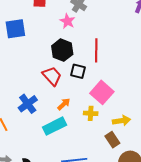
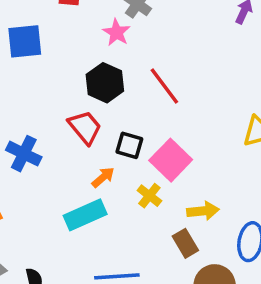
red line: (96, 50) -> (164, 86), turned -40
black square: (78, 71) -> (129, 145), moved
blue cross: (28, 104) -> (24, 154), moved, turned -30
yellow cross: (91, 113) -> (149, 196), turned 32

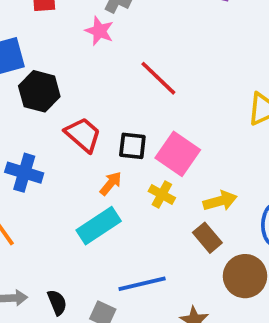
black hexagon: (105, 83) -> (39, 91), moved

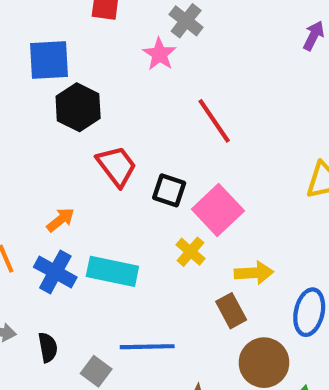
blue cross: (24, 173) -> (55, 272), moved
orange arrow: (111, 183) -> (61, 220), moved
cyan rectangle: (99, 226) -> (112, 271), turned 33

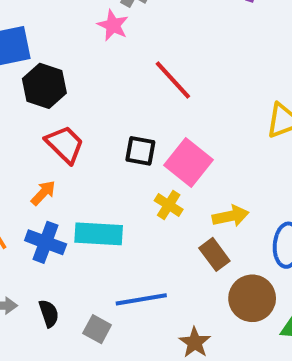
red trapezoid: (117, 166) -> (65, 144), moved

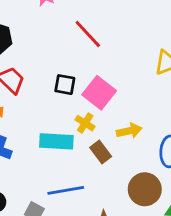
cyan rectangle: (99, 234) -> (56, 141), moved
brown rectangle: (214, 254) -> (101, 152), moved

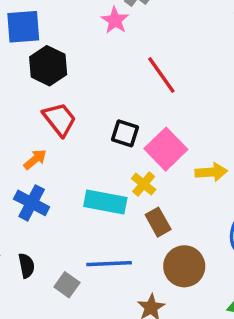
yellow arrow: (129, 131) -> (211, 172), moved
brown circle: (145, 189) -> (184, 266), moved

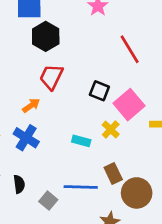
red trapezoid: (60, 119) -> (51, 77), turned -120
cyan rectangle: (105, 202) -> (81, 141), size x0.6
brown rectangle: (158, 222) -> (113, 174), moved

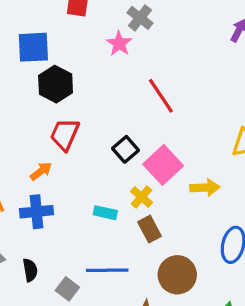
black square: (99, 91) -> (125, 149), turned 30
blue cross: (26, 138) -> (37, 212), turned -35
brown rectangle: (113, 174) -> (150, 229), moved

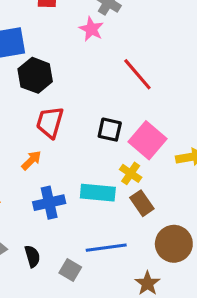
black square: (125, 149) -> (110, 130), turned -30
blue cross: (37, 212) -> (49, 203), moved
cyan rectangle: (105, 213) -> (98, 193), size x1.5

